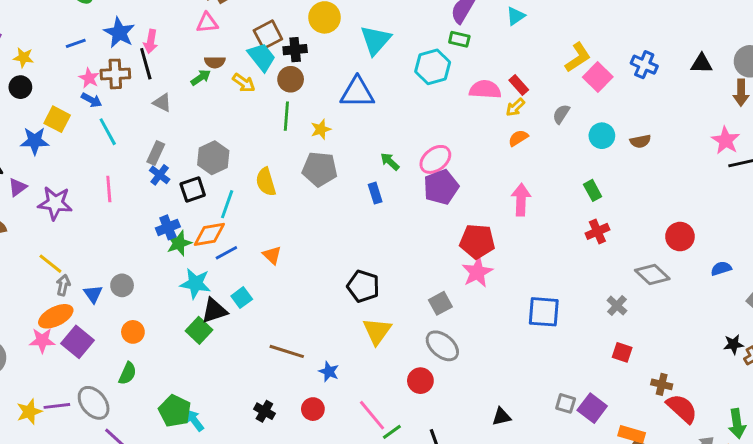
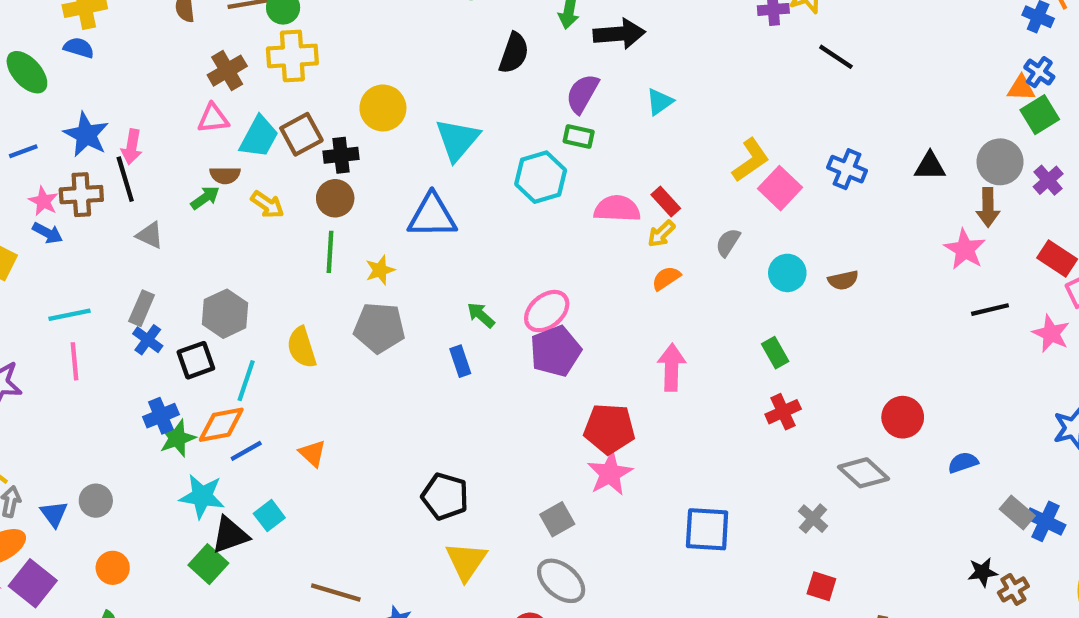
cyan trapezoid: (262, 57) -> (259, 137), moved, turned 68
cyan line: (108, 132) -> (69, 315), moved, turned -72
pink star: (726, 140) -> (965, 249), moved

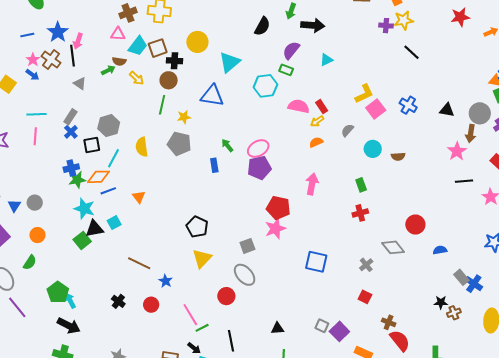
brown cross: (81, 195) -> (51, 59), turned 30

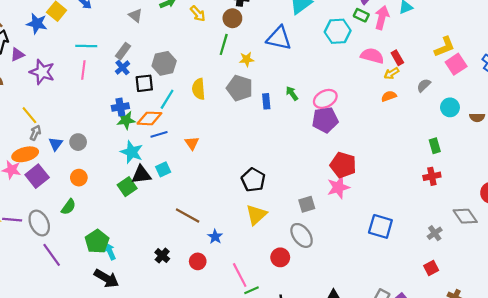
blue rectangle: (214, 165) -> (266, 101), moved
pink arrow: (312, 184) -> (382, 18), moved
red square: (365, 297) -> (431, 268), turned 32

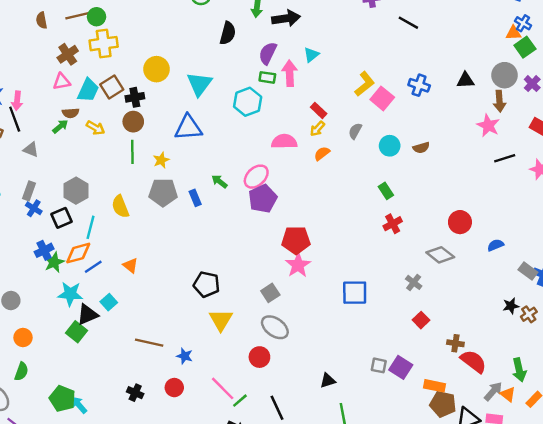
pink semicircle: (372, 56) -> (284, 142), moved

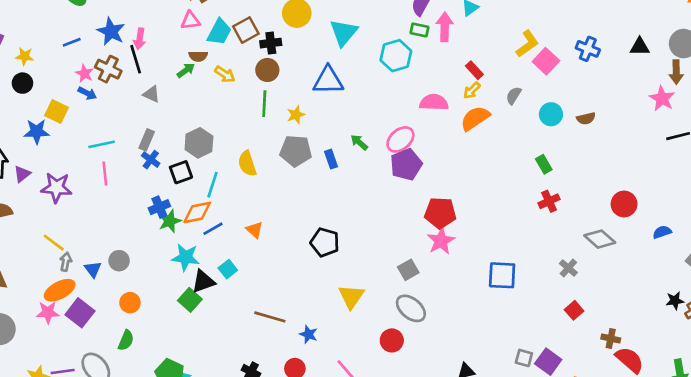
orange semicircle: (322, 153) -> (475, 118), size x1.6
black pentagon: (207, 284) -> (325, 242), moved

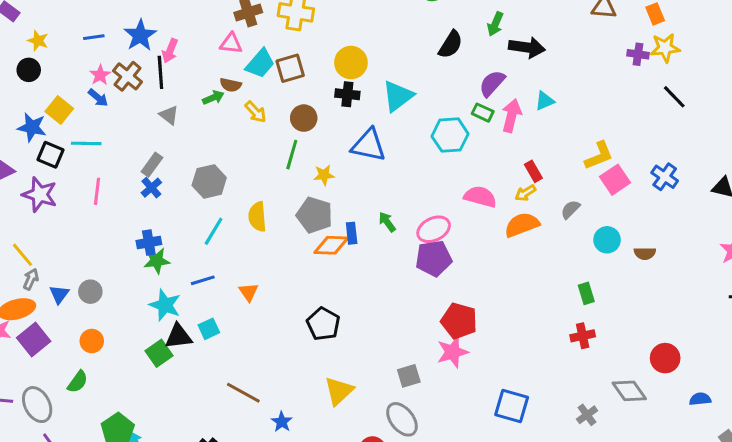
black cross: (271, 43) -> (347, 94), moved
cyan line: (102, 144) -> (86, 143), moved
black square: (181, 172) -> (51, 155), moved, turned 30
orange diamond: (197, 212) -> (331, 245), moved

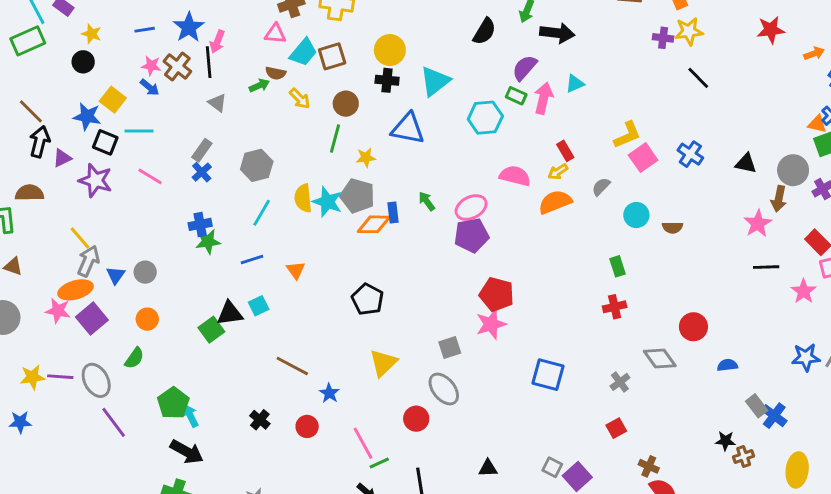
pink star: (100, 75) -> (151, 66), turned -30
pink line: (97, 191) -> (150, 176), turned -65
gray arrow: (31, 279) -> (88, 261), size x1.5
cyan star: (165, 305) -> (327, 202), moved

